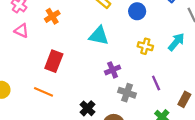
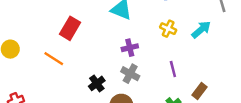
gray cross: (127, 93) -> (130, 74), moved

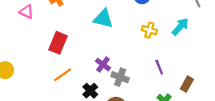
purple cross: (130, 48) -> (103, 65), moved, turned -32
orange line: (54, 59) -> (63, 75), moved, turned -60

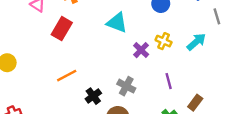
red rectangle: (58, 43) -> (62, 29), moved
purple cross: (103, 65) -> (141, 50), moved

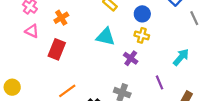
yellow cross: (164, 41) -> (142, 35), moved
cyan arrow: (196, 42) -> (181, 57), moved

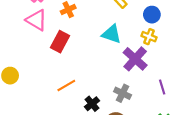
pink triangle: (32, 31) -> (36, 20), size x1.5
purple cross: (131, 58) -> (135, 59), size x1.6

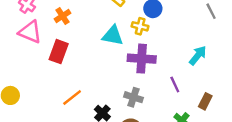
yellow cross: (149, 37) -> (140, 26), moved
purple cross: (135, 59) -> (142, 59), turned -30

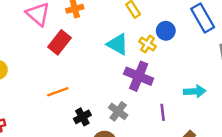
cyan arrow: (198, 55) -> (195, 91), turned 30

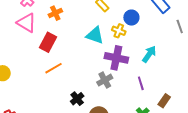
cyan arrow: (195, 91) -> (149, 54), moved, turned -42
orange line: (58, 92) -> (54, 68), moved
gray cross: (118, 111) -> (105, 80), moved, turned 35

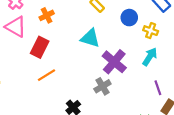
yellow cross: (119, 31) -> (151, 31), moved
purple cross: (116, 58) -> (114, 62), turned 30
purple line: (141, 83) -> (158, 88), moved

